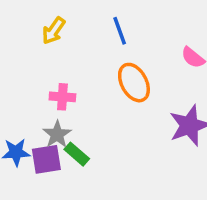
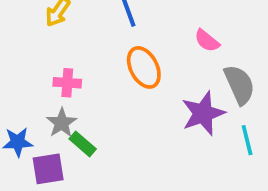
purple square: (46, 159) -> (48, 169), moved

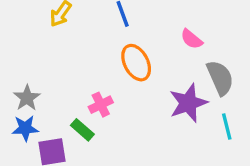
pink cross: (67, 83) -> (101, 105), moved, turned -30
gray star: (62, 123) -> (27, 98), moved

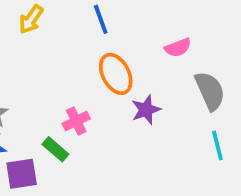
pink semicircle: (192, 39) -> (178, 48), turned -60
purple star: (188, 103) -> (146, 110), moved, size x0.7

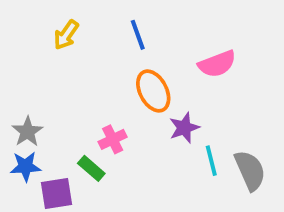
pink semicircle: (178, 48) -> (217, 64), size x1.4
gray semicircle: (210, 91) -> (250, 170), moved
cyan line: (217, 146) -> (211, 161), moved

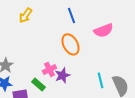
blue line: (138, 35) -> (72, 15), moved
purple star: (184, 128) -> (62, 75), moved

